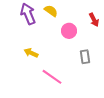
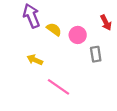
yellow semicircle: (51, 11) -> (54, 29), moved
gray rectangle: (85, 57) -> (96, 54), moved

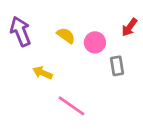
purple arrow: (31, 16) -> (20, 31), moved
red arrow: (106, 23) -> (129, 27), turned 63

